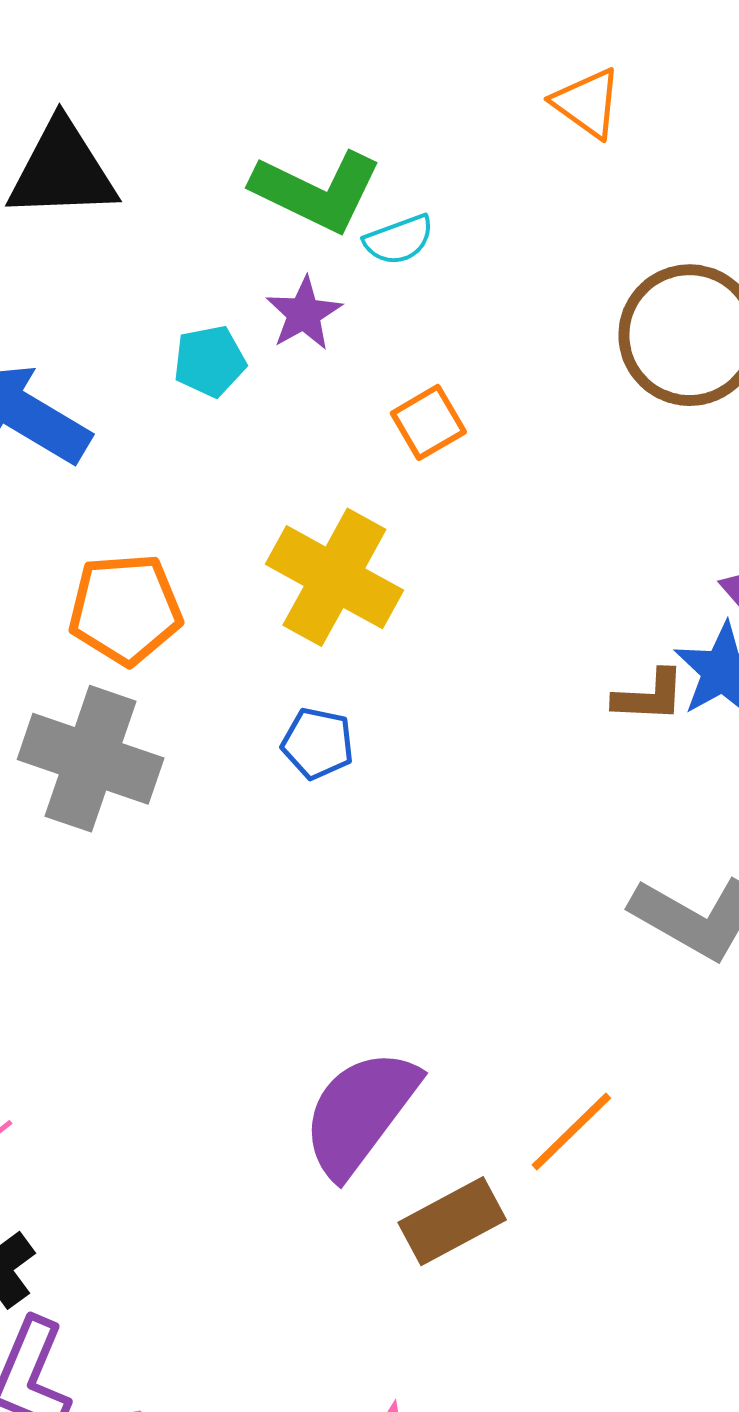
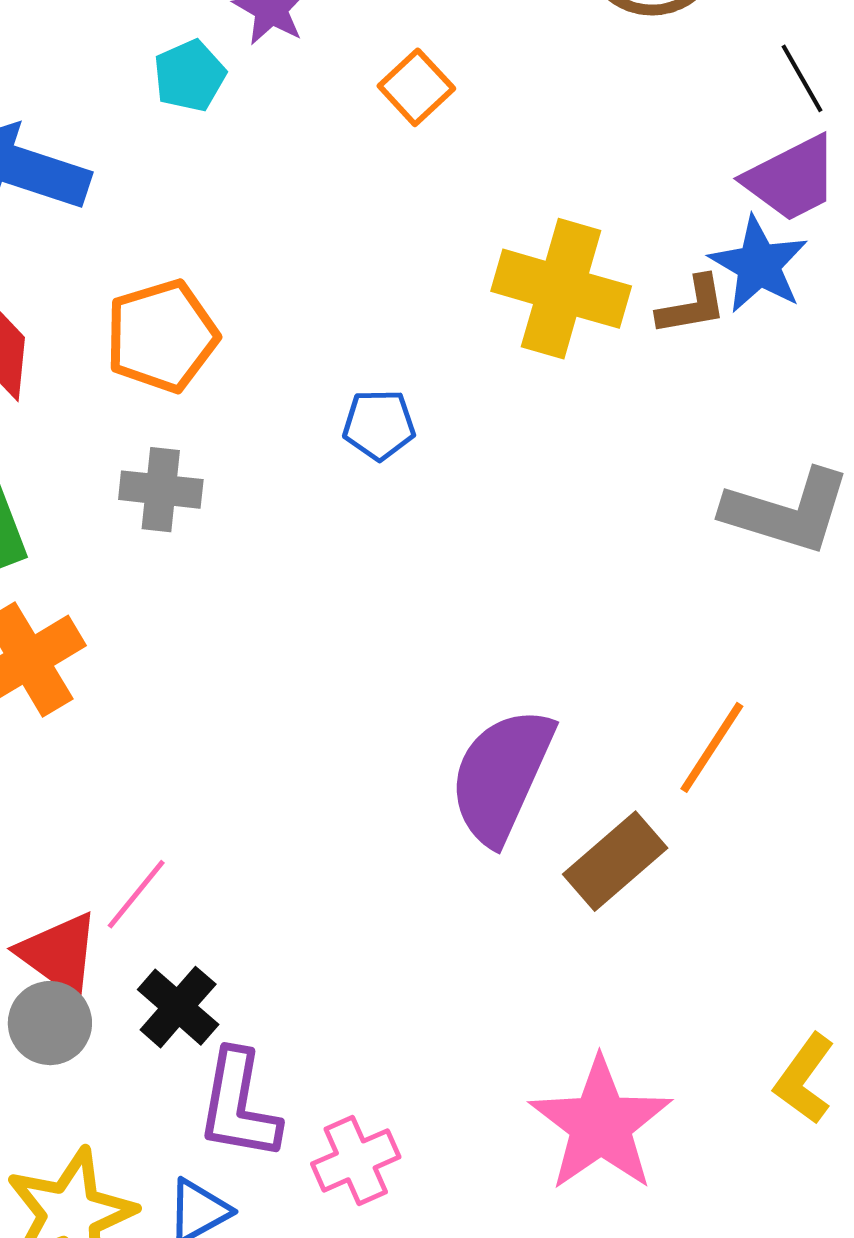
yellow cross: (334, 577) -> (561, 289), moved
gray cross: (91, 759) -> (161, 490), size x0.6

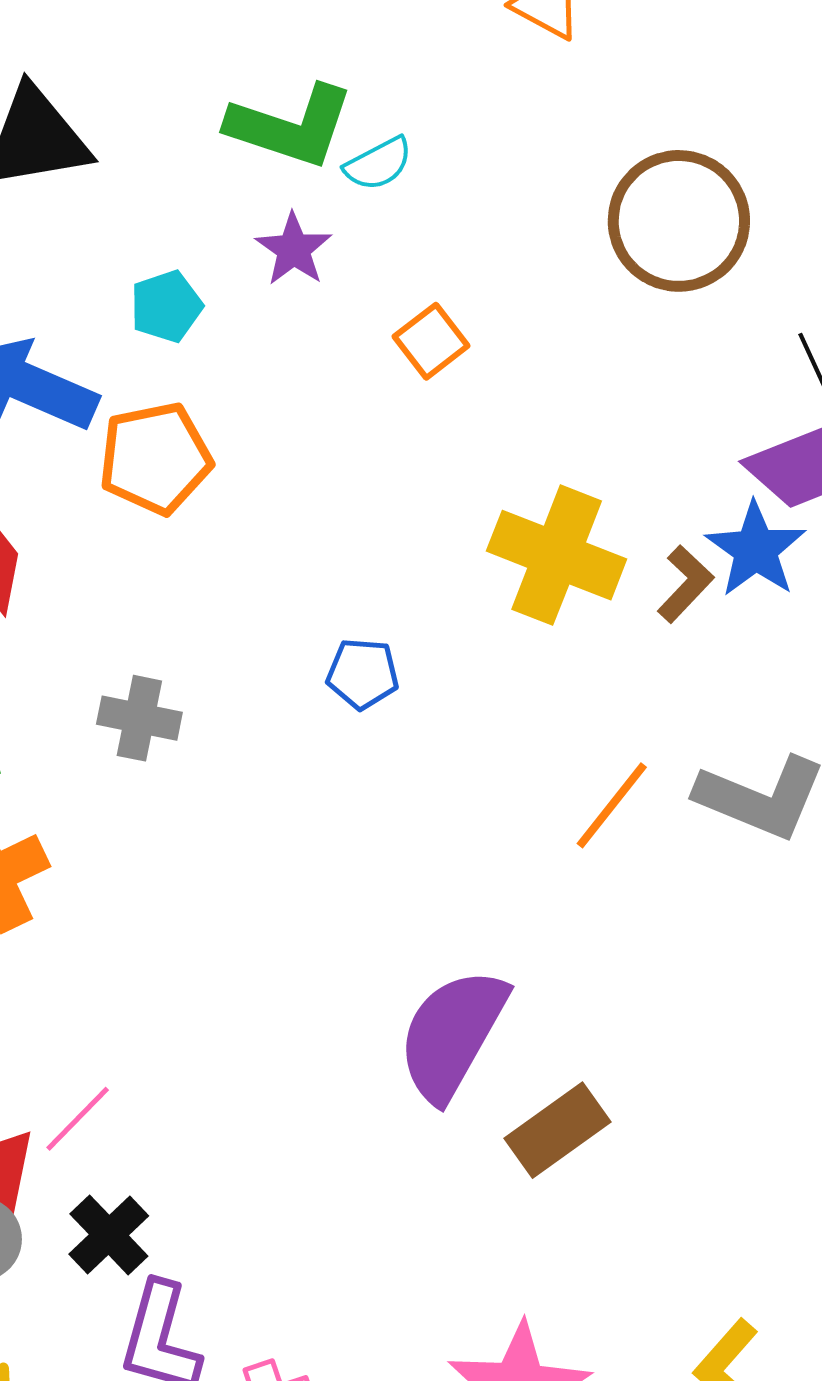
cyan pentagon: (190, 76) -> (166, 306), moved
brown L-shape: (692, 306) -> (685, 584), turned -42
orange pentagon: (162, 336) -> (155, 458), moved
orange line: (712, 747) -> (612, 805), moved

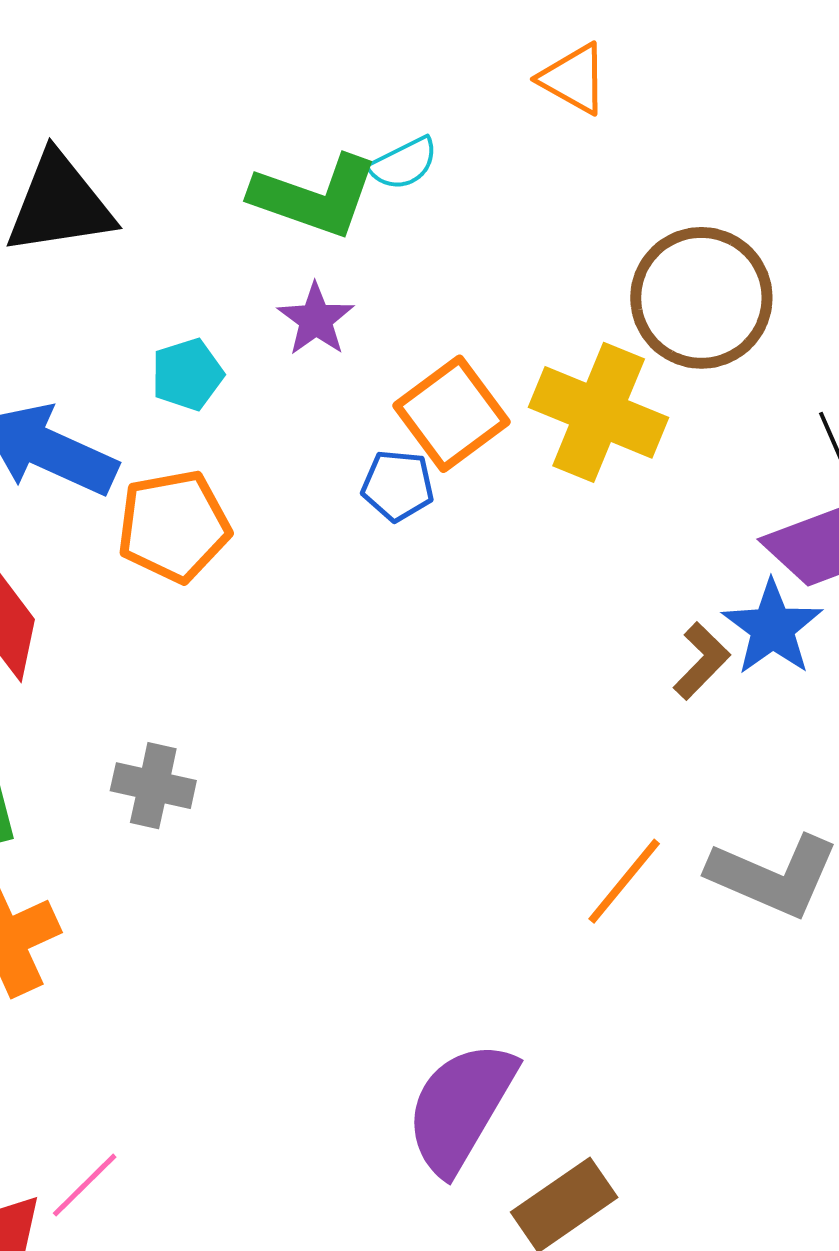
cyan semicircle: (378, 164) -> (404, 164), moved
orange square: (431, 341) -> (452, 414), size x1.5
yellow cross: (557, 555) -> (599, 412), moved
blue pentagon: (363, 674) -> (398, 486), moved

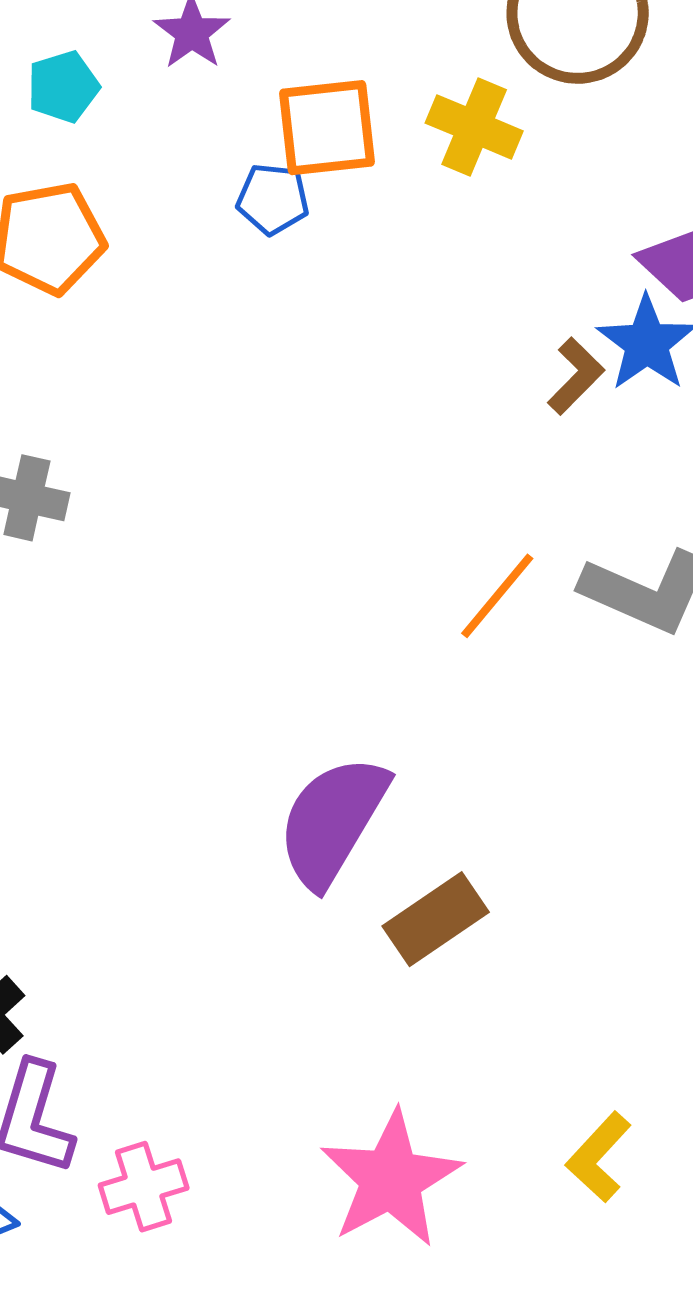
yellow cross: (599, 412) -> (474, 127), size x0.7
orange square: (452, 414) -> (327, 128), turned 30

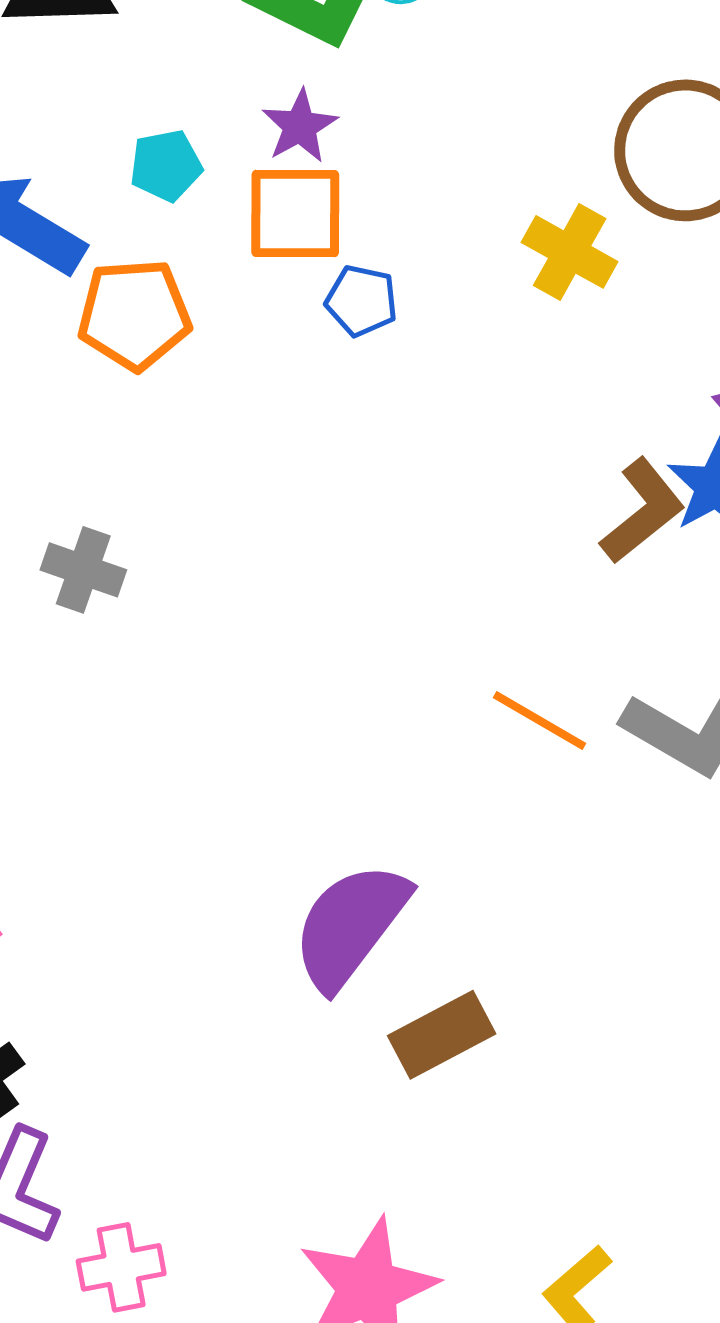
orange square: (327, 128) -> (295, 213), moved
brown L-shape: (576, 376) -> (642, 511), size x1.4
orange line: (497, 596) -> (539, 720), turned 74

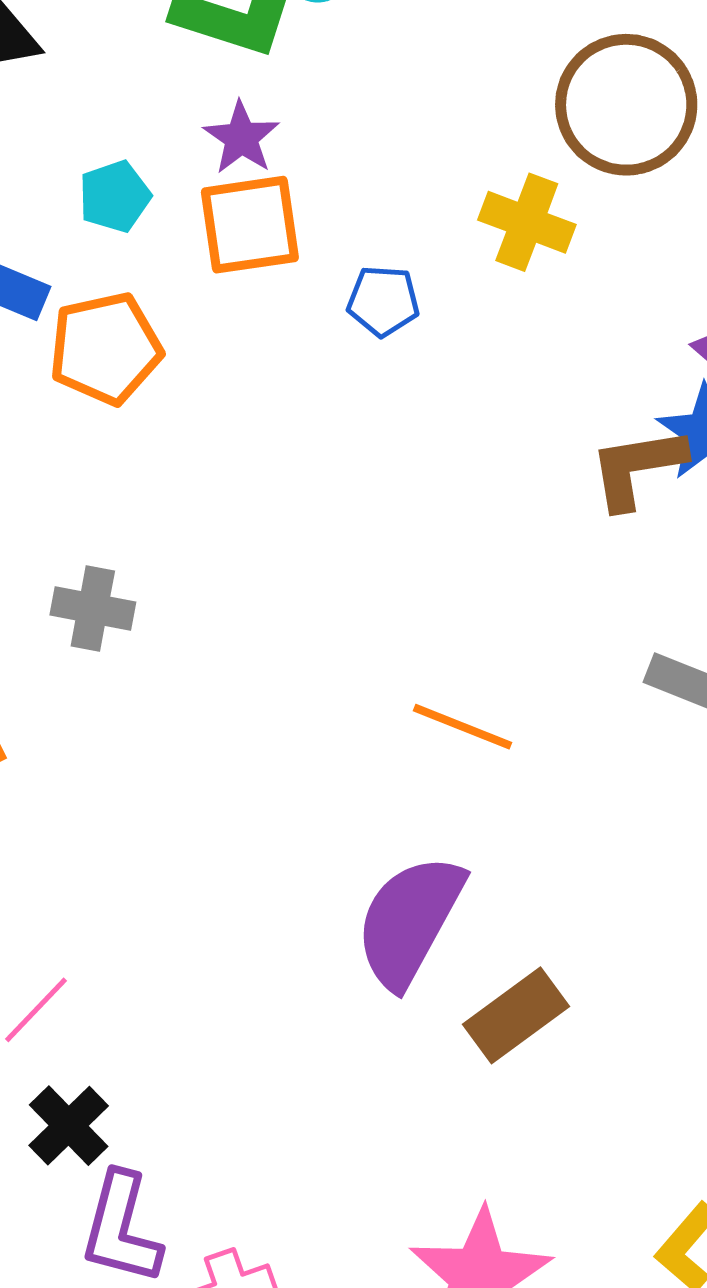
blue pentagon: (362, 301) -> (383, 301), moved
brown L-shape: (642, 511) -> (637, 468), turned -142
orange line: (539, 720) -> (462, 727), moved

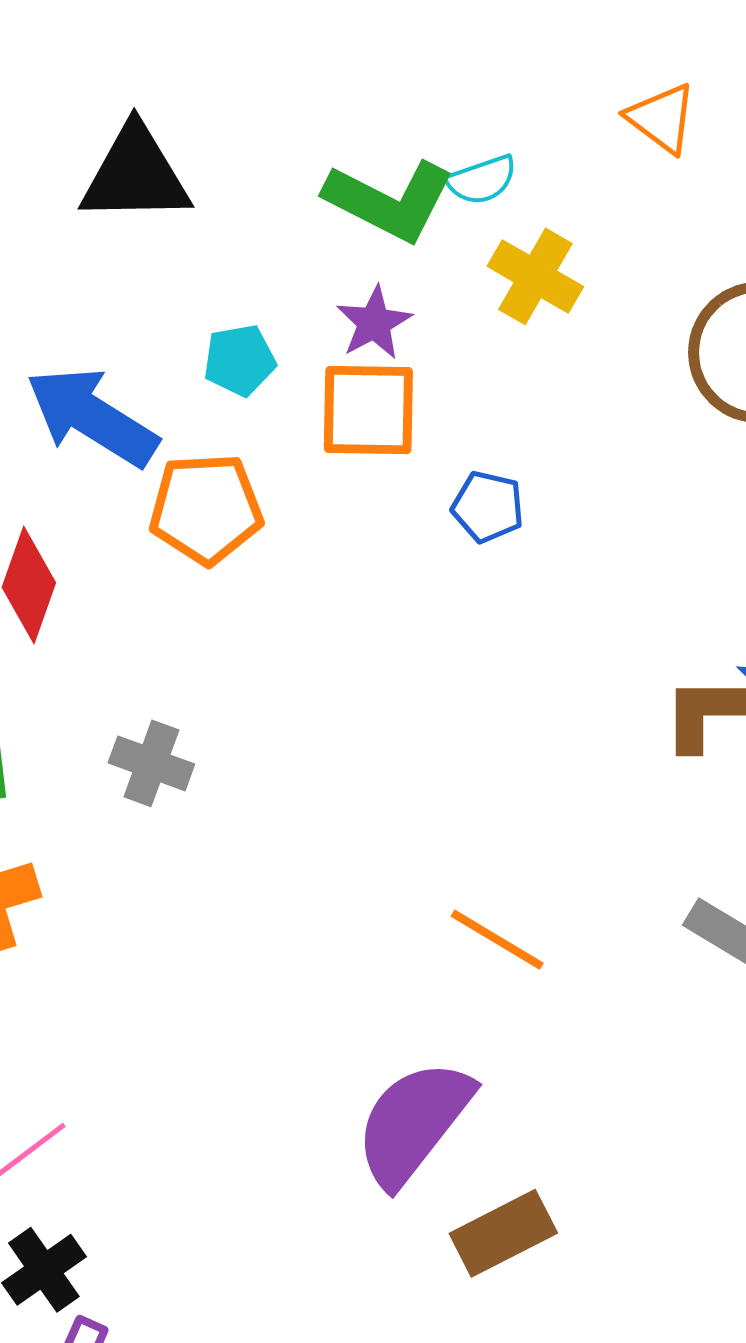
yellow cross: (527, 222) -> (535, 276), moved

